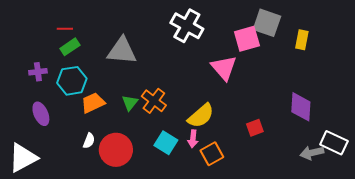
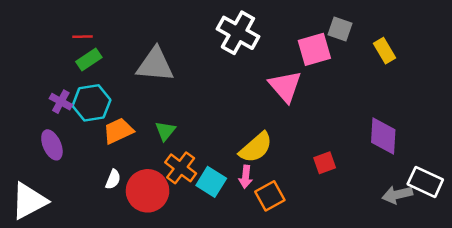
gray square: (267, 23) -> (340, 29), size x0.7
yellow rectangle: (302, 40) -> (385, 51), turned -42
purple cross: (38, 72) -> (61, 102), moved, turned 36
orange cross: (154, 101) -> (181, 168), moved

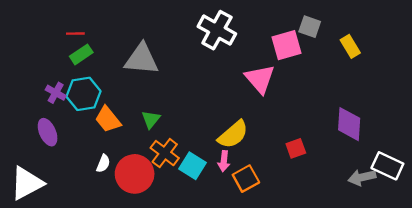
orange trapezoid: (118, 131) -> (108, 119), turned -104

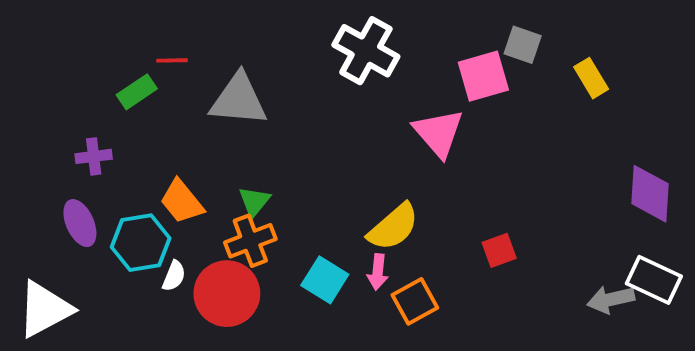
red line: (75, 34) -> (172, 60), moved
purple cross: (56, 93) -> (94, 156), turned -36
cyan hexagon: (84, 94) -> (141, 243), moved
purple diamond: (349, 124) -> (650, 194), moved
orange cross: (165, 153) -> (250, 241), moved, turned 32

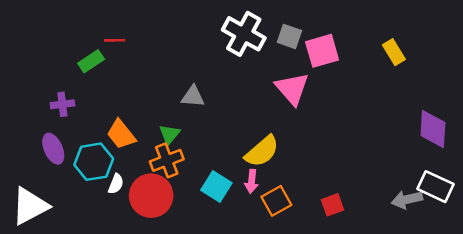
gray square: (523, 45) -> (289, 36), moved
gray triangle: (239, 100) -> (193, 96), moved, size x0.6
red square: (499, 250) -> (332, 205), moved

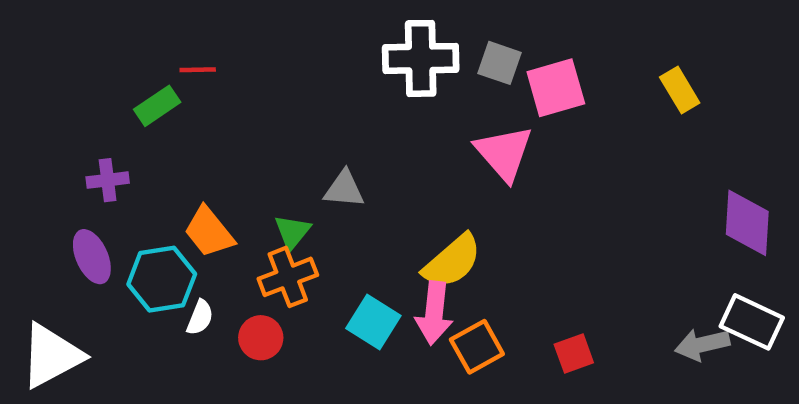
white cross: (244, 34) -> (421, 58), turned -30
gray triangle: (193, 96) -> (344, 189), moved
pink arrow: (252, 181) -> (434, 313), size x1.5
red circle: (151, 196) -> (261, 338), size x0.6

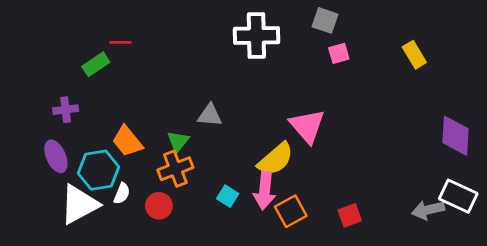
gray square: (499, 63) -> (325, 20), moved
pink square: (556, 88) -> (339, 53), size x0.6
pink triangle: (504, 153) -> (307, 126), moved
cyan square: (373, 322) -> (228, 196), size x0.7
white triangle: (51, 356) -> (79, 204), moved

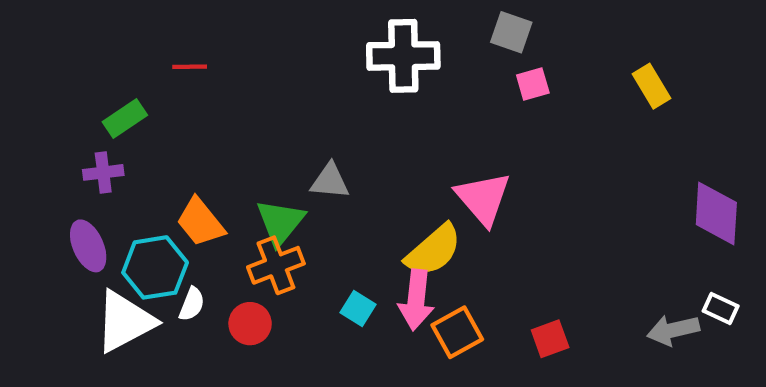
green rectangle: (96, 64) -> (125, 119), moved
green triangle: (178, 141) -> (280, 222), size x1.4
white rectangle: (458, 196) -> (721, 308), size x0.6

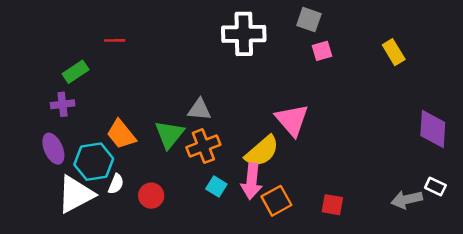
orange cross: (276, 265) -> (203, 146), moved
red square: (550, 339) -> (332, 205), turned 30

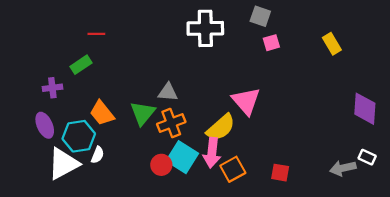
green rectangle: (76, 72) -> (81, 65), moved
cyan square: (216, 186) -> (182, 157), size x1.8
red circle: (151, 196) -> (161, 165), moved

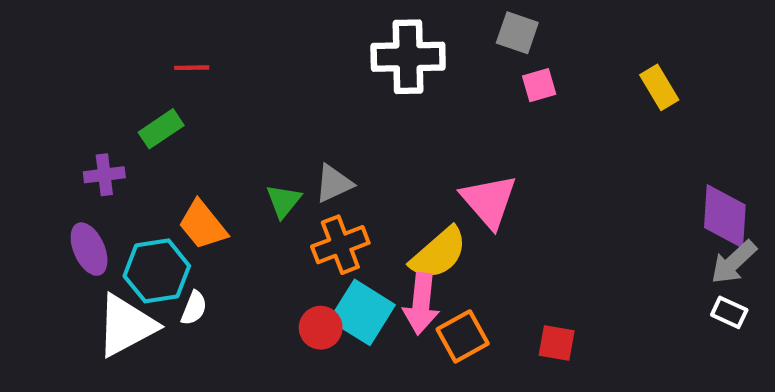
gray triangle: (168, 92) -> (334, 183), turned -30
green triangle: (143, 113) -> (283, 201), moved, size x0.7
gray arrow: (343, 168) -> (734, 262), moved, turned -30

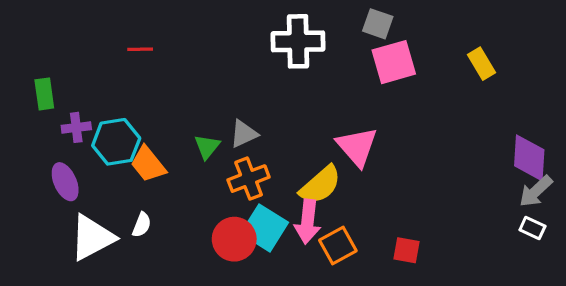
pink square: (539, 85) -> (394, 62), size x1.8
green rectangle: (161, 129) -> (44, 94), moved, turned -64
cyan hexagon: (157, 271) -> (116, 142), moved
red circle: (321, 328) -> (234, 239), size x1.4

